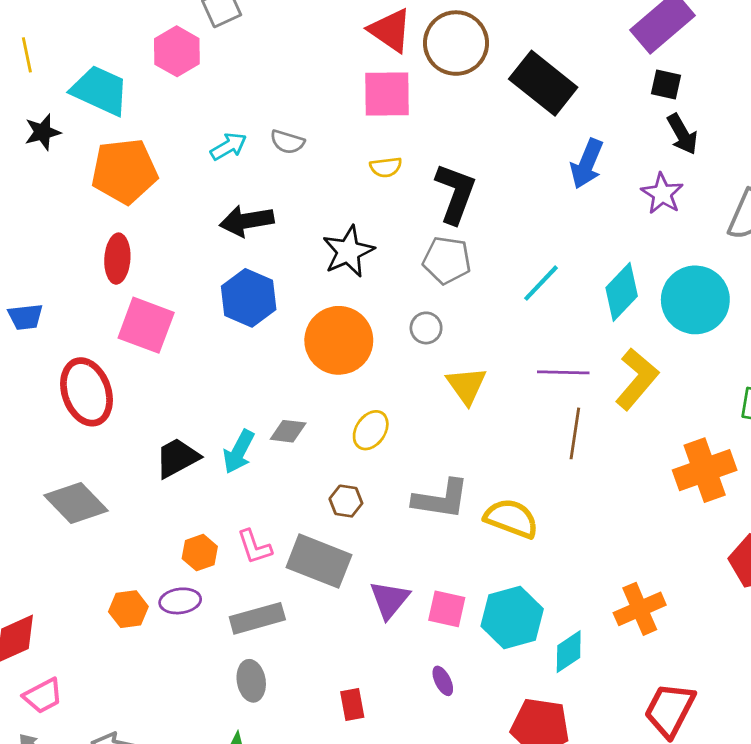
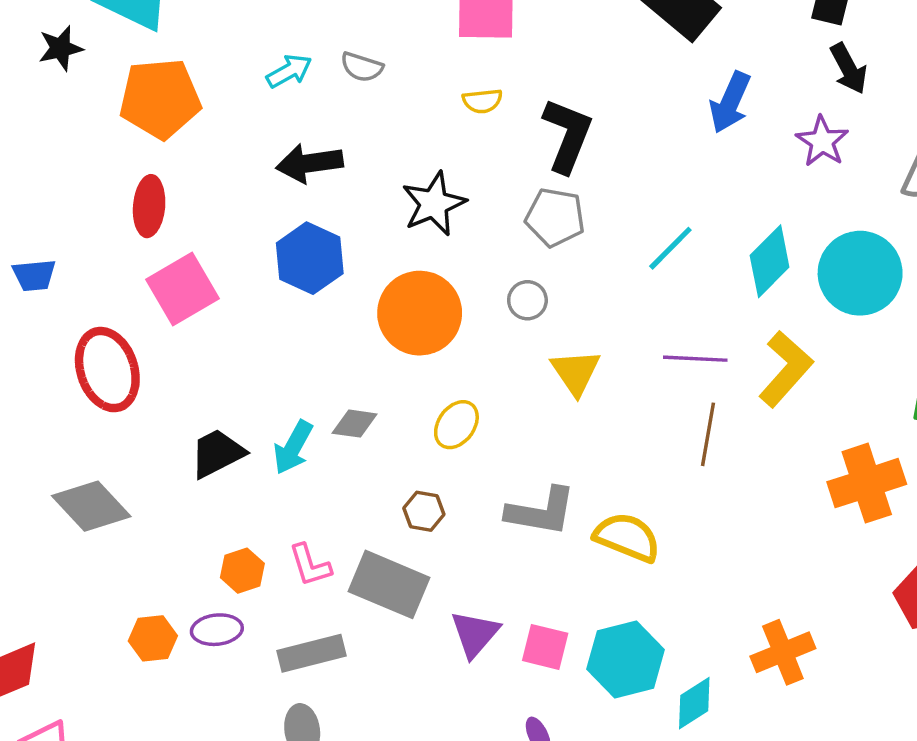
pink square: (146, 325) -> (183, 289), turned 38

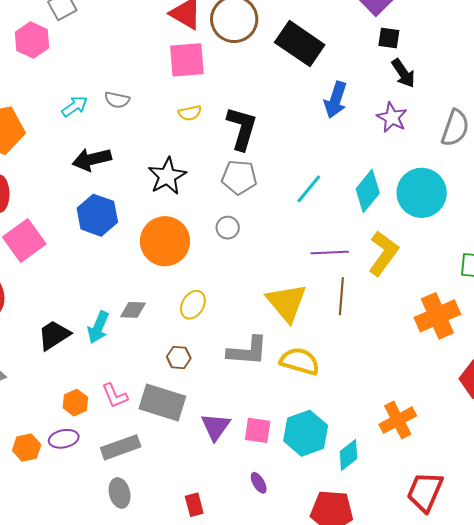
yellow triangle: (576, 372) -> (287, 303), moved, size x1.4

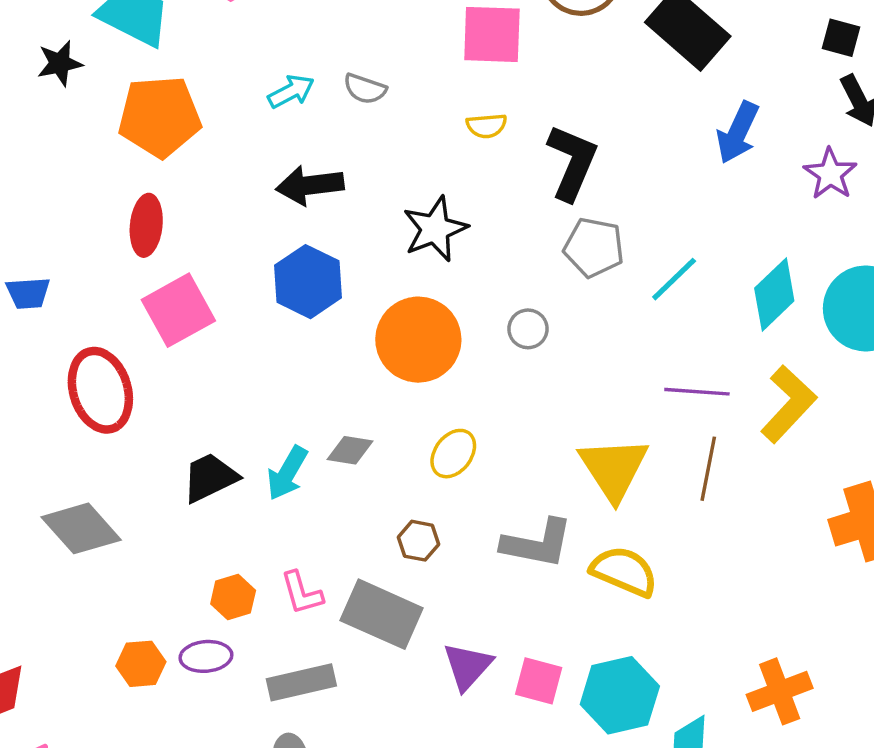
gray pentagon: (239, 177) -> (594, 247), moved

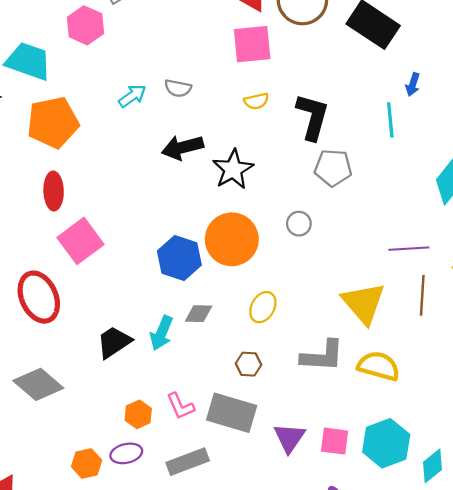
blue arrow: (738, 132) -> (413, 84), size x0.6
black arrow: (310, 185) -> (182, 147), moved
cyan line: (674, 279) -> (390, 120), moved, turned -44
blue hexagon: (308, 282) -> (179, 258), moved

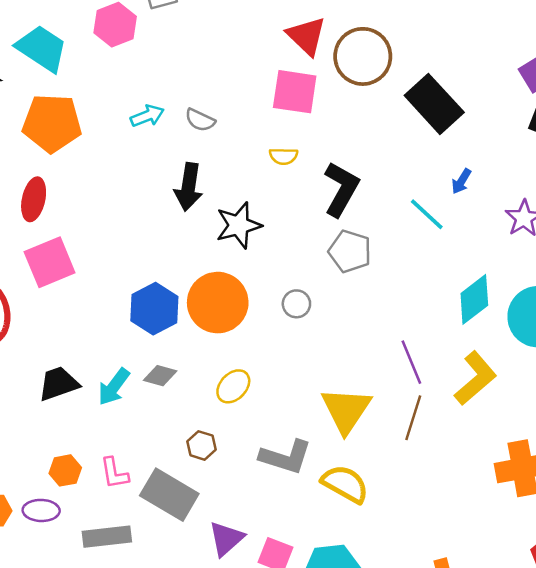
cyan line: (390, 120) -> (427, 214), turned -56
black arrow: (182, 147) -> (189, 187), turned -81
purple line: (409, 249) -> (411, 362), turned 57

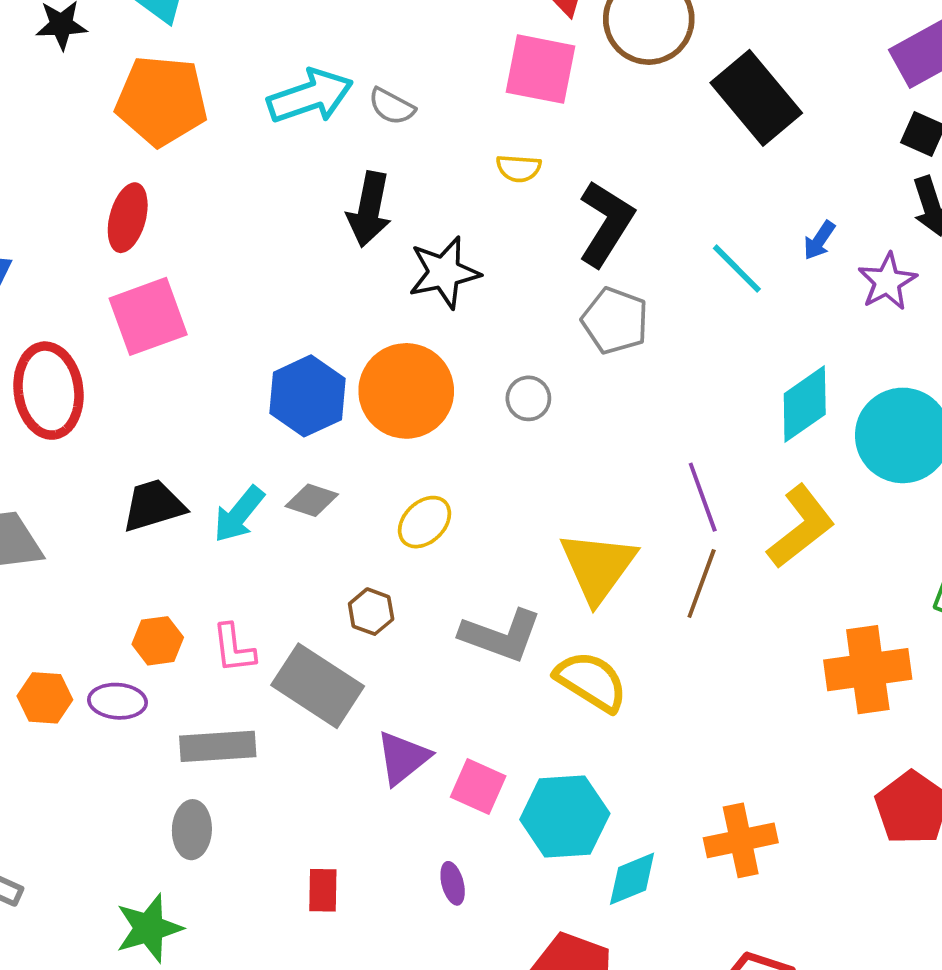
cyan arrow: (147, 116) -> (310, 96), size x1.6
blue arrow: (461, 181) -> (819, 240), moved

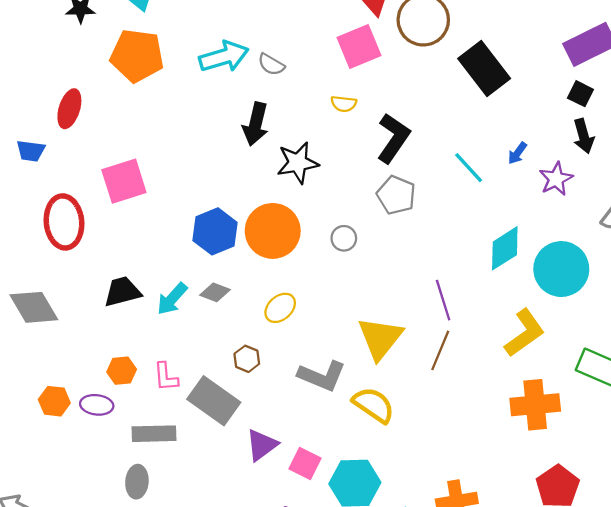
pink square: (541, 69) -> (359, 46), turned -36
red ellipse: (128, 218) -> (69, 109), moved
yellow L-shape: (801, 527) -> (525, 333), moved

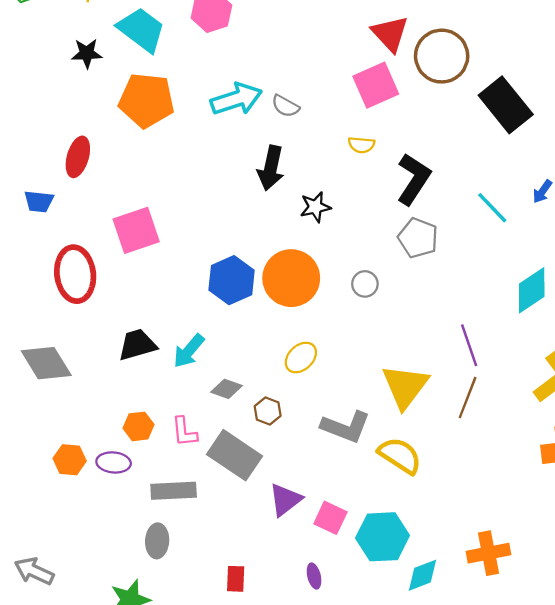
black star: (298, 163) -> (315, 207), size x0.7
gray diamond: (215, 292) -> (227, 389), moved

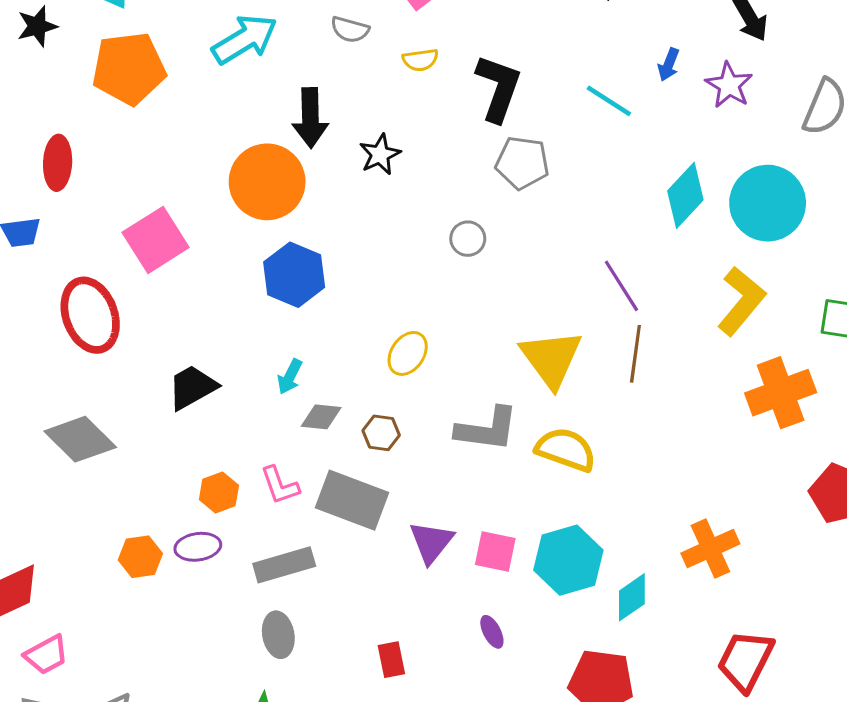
gray semicircle: (285, 106) -> (350, 30), moved
orange circle: (291, 278) -> (267, 182), moved
cyan arrow: (189, 351) -> (290, 377), moved, size x0.7

